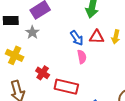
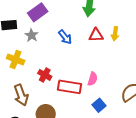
blue arrow: (77, 38) -> (65, 37), moved
pink semicircle: (82, 57) -> (93, 79), moved, turned 32

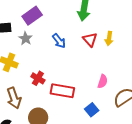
red triangle: (96, 35) -> (90, 40), turned 49
pink semicircle: (93, 79) -> (103, 81), moved

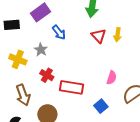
gray star: (26, 38) -> (41, 50), moved
blue arrow: (59, 41) -> (59, 32), moved

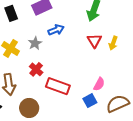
black rectangle: (12, 25) -> (11, 13), turned 63
blue arrow: (59, 32) -> (56, 30), turned -84
blue square: (101, 106) -> (90, 101), moved

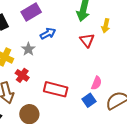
yellow arrow: (113, 43) -> (106, 26), moved
red cross: (36, 69) -> (22, 75), moved

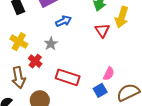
yellow arrow: (106, 26) -> (122, 17), size x1.5
gray star: (28, 49) -> (51, 44), moved

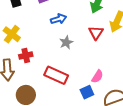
gray star: (51, 44) -> (66, 42), moved
red cross: (35, 61) -> (26, 55), turned 32

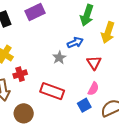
blue arrow: (59, 19) -> (75, 43), moved
red triangle: (96, 33) -> (94, 63), moved

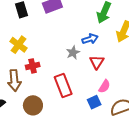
red triangle: (94, 63) -> (97, 62), moved
red rectangle: (52, 91) -> (63, 85), turned 45

